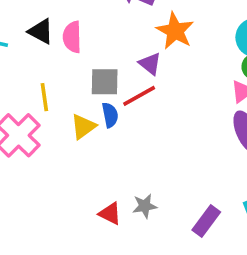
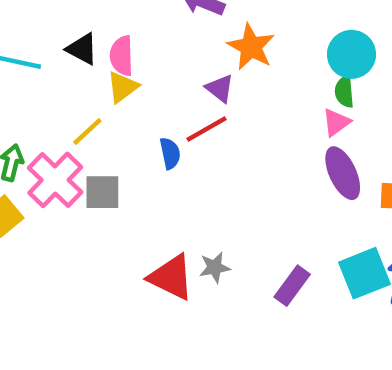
gray square: (105, 82) -> (102, 192), moved
yellow line: (44, 97) -> (87, 132), turned 56
yellow triangle: (83, 127) -> (123, 87), moved
red triangle: (110, 213) -> (171, 277), size x1.6

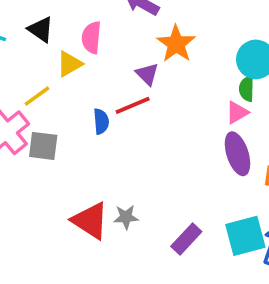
pink semicircle: (122, 56) -> (91, 38), moved

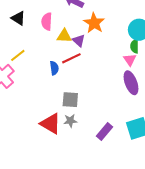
yellow triangle: (69, 64) -> (64, 36), moved, turned 35
pink triangle: (237, 112) -> (130, 60), turned -32
gray square: (43, 146) -> (70, 100), moved

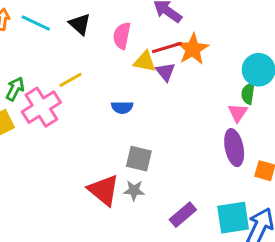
red line: (71, 58) -> (167, 48), moved
blue semicircle: (54, 68) -> (122, 107), turned 88

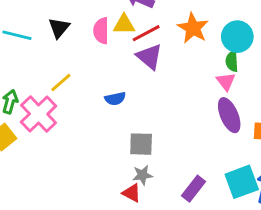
black triangle: (80, 24) -> (59, 28), turned 40
orange star: (193, 49) -> (193, 28), moved
yellow triangle: (145, 61) -> (124, 24), moved
purple triangle: (165, 72) -> (149, 57), size x1.4
red triangle: (104, 190) -> (132, 193), moved, size x0.6

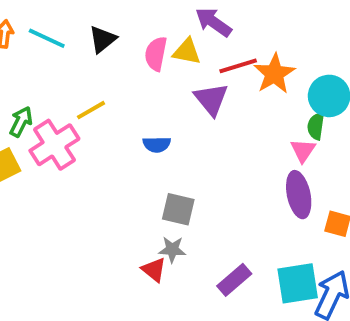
red line: (146, 33) -> (238, 66), moved

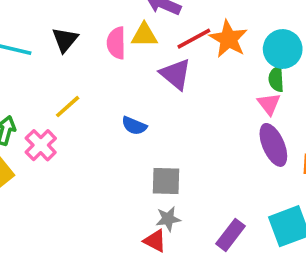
blue semicircle: (157, 144) -> (134, 126), turned 35
pink cross: (54, 145) -> (41, 145), size x0.7

